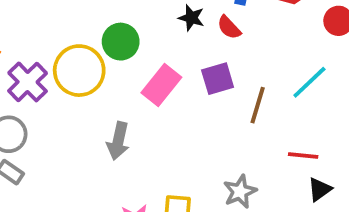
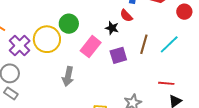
black star: (191, 18) -> (112, 28), moved
purple square: (218, 79) -> (118, 55), moved
brown line: (258, 105) -> (144, 44), moved

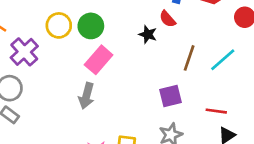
yellow circle: (47, 39) -> (59, 25), moved, size x0.7
pink rectangle: (91, 47) -> (99, 60), moved
purple square: (118, 55) -> (171, 96), moved

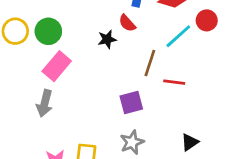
black star: (148, 34) -> (107, 39), turned -30
cyan line: (223, 60) -> (178, 36), moved
red line: (216, 111) -> (174, 82), moved

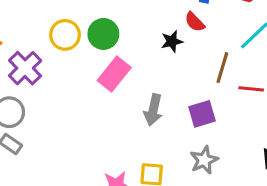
gray arrow: (45, 103) -> (153, 110), moved

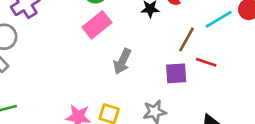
purple square: (202, 114) -> (176, 73), moved

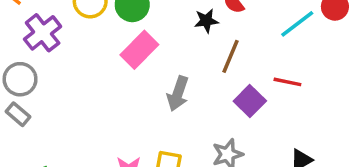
brown line: (187, 39) -> (230, 56), moved
purple square: (176, 73) -> (250, 101), turned -35

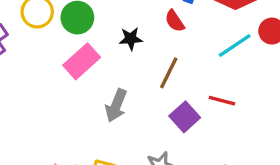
black star: (206, 21) -> (131, 39), moved

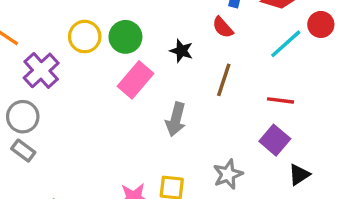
black star: (131, 39) -> (181, 51), turned 30
purple square: (185, 117) -> (275, 140), moved

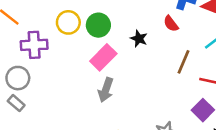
purple cross: (41, 70) -> (34, 45), turned 35
brown line: (224, 80) -> (184, 62), moved
gray arrow: (176, 119) -> (106, 90), moved

